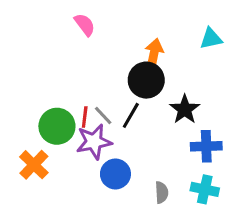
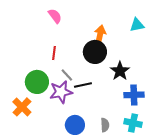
black line: (131, 115) -> (83, 85), moved, turned 48
red line: (85, 117) -> (54, 53), moved
blue circle: (115, 174) -> (75, 125), moved

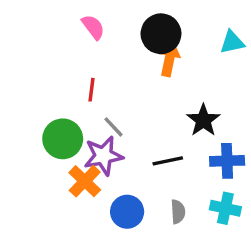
black circle: (95, 52) -> (161, 34), moved
black line: (83, 85) -> (168, 161), moved
orange cross: (22, 107) -> (85, 181), moved

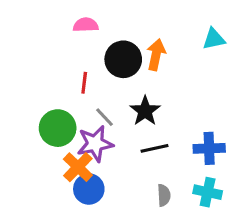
pink semicircle: (93, 27) -> (86, 25), turned -55
black circle: (161, 34) -> (123, 59), moved
black star: (203, 120) -> (145, 111), moved
blue circle: (127, 212) -> (89, 189), moved

